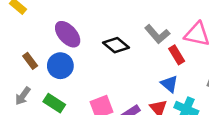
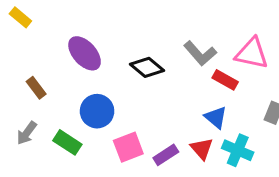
red rectangle: (177, 55) -> (225, 80), turned -30
blue circle: (60, 66) -> (97, 111), moved

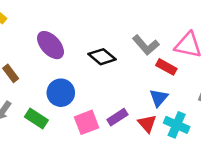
blue triangle: (216, 117) -> (159, 98), turned 30
purple rectangle: (166, 155) -> (117, 117), moved

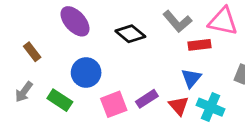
red rectangle: (166, 67) -> (199, 45), turned -36

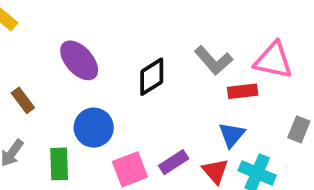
black diamond: (130, 34) -> (152, 77), turned -72
green rectangle: (60, 100) -> (59, 164), turned 55

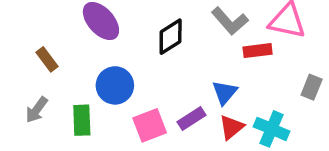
blue triangle: (232, 135) -> (225, 92), moved
red triangle: (215, 171) -> (231, 127), turned 32

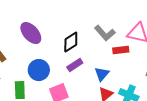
purple rectangle: (191, 118) -> (75, 65), moved

